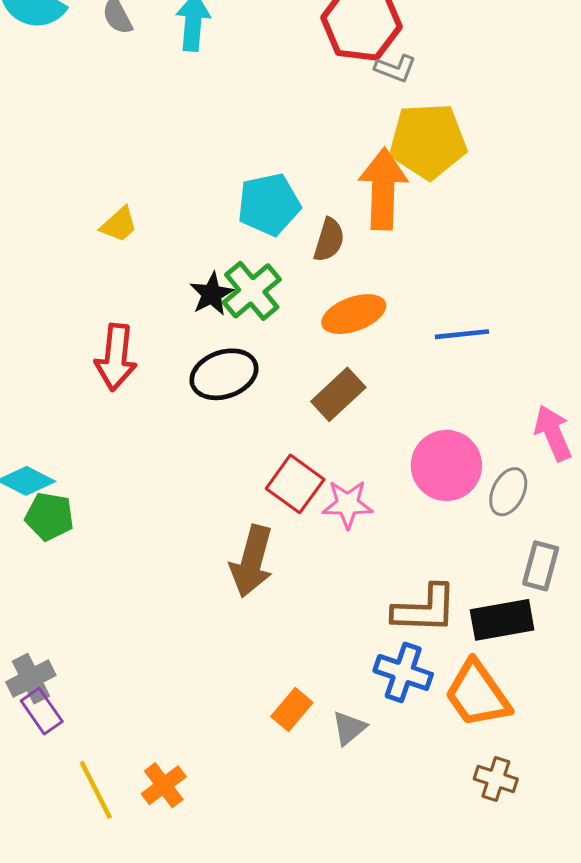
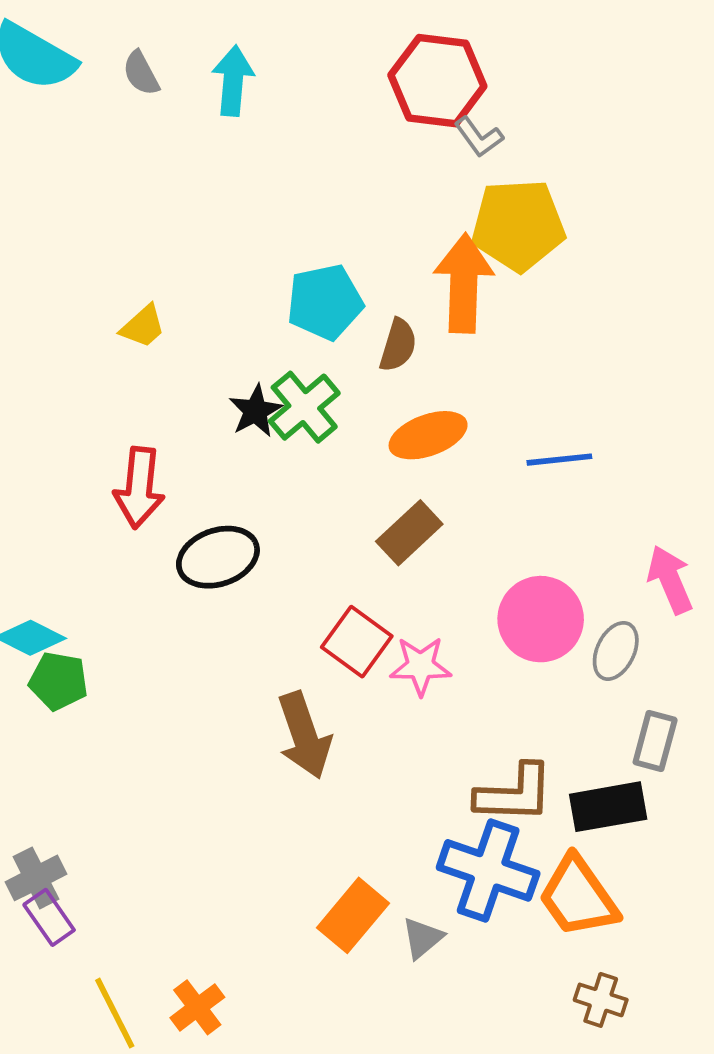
gray L-shape: (395, 68) -> (479, 137), turned 33
black ellipse: (224, 374) -> (218, 557), moved
brown arrow: (252, 561) -> (304, 735), turned -34
blue cross: (403, 672) -> (488, 870), size x1.4
orange rectangle: (292, 710) -> (353, 915), size x1.4

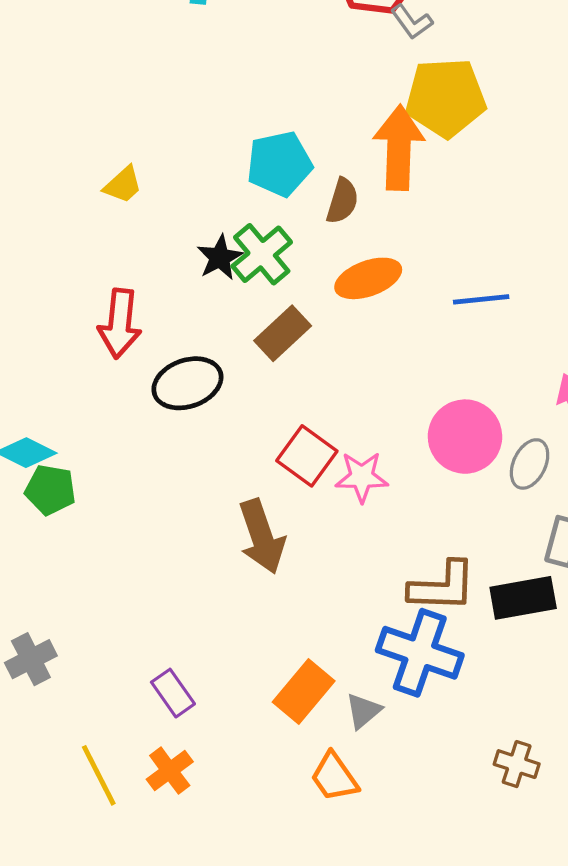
brown rectangle: (409, 533) -> (283, 333), moved
orange trapezoid: (578, 897) -> (334, 777), moved, size x0.7
purple rectangle: (49, 917) -> (173, 693), moved

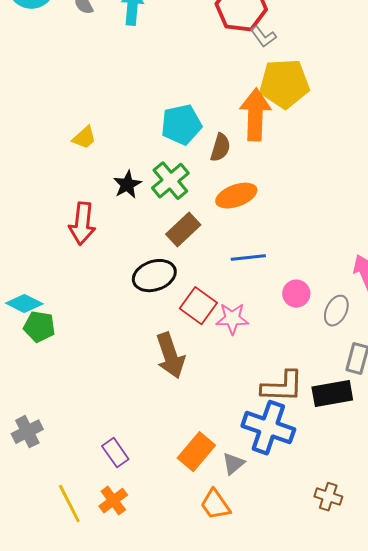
black star: (220, 257) -> (127, 185), moved
blue line: (481, 299) -> (248, 258), moved
black ellipse: (187, 383) -> (154, 276), moved
pink circle: (465, 437) -> (296, 294), size x0.6

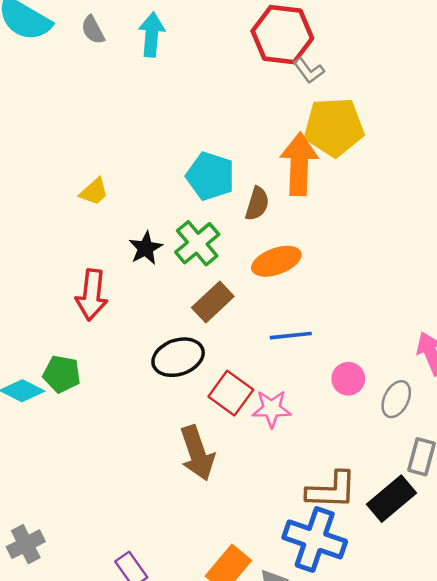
cyan pentagon: (181, 125) -> (210, 176), turned 30
green pentagon: (39, 327) -> (62, 374), moved
black rectangle: (332, 394) -> (391, 499), turned -30

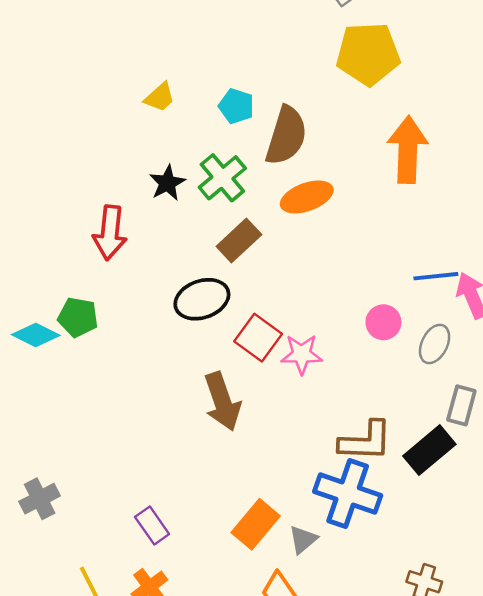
orange arrow: (299, 164) -> (408, 150), moved
cyan pentagon: (210, 176) -> (236, 106), size x0.7
yellow trapezoid: (94, 192) -> (160, 97), moved
brown semicircle: (257, 204) -> (286, 136), size x1.6
blue line: (291, 336) -> (436, 276), moved

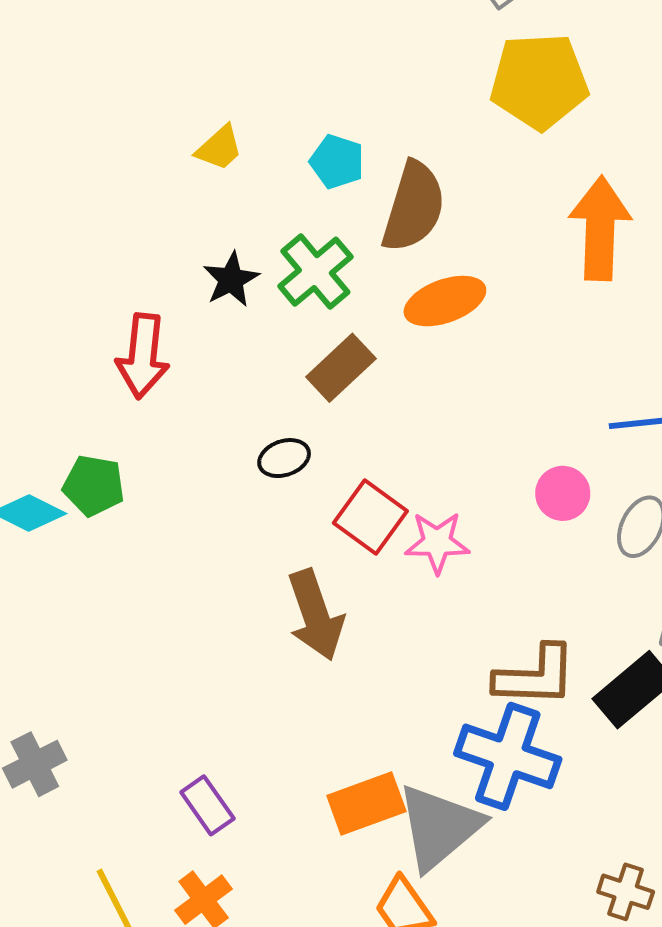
black ellipse: (202, 299) -> (284, 458), size x0.6
orange rectangle: (256, 524) -> (366, 803), turned 30
gray triangle: (303, 540) -> (439, 827), size x2.0

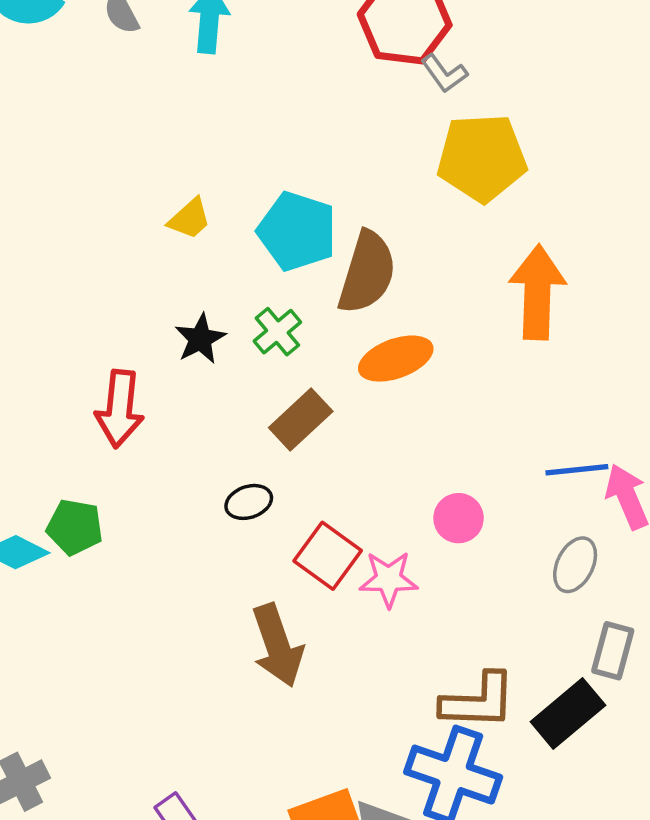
cyan pentagon: (337, 162) -> (297, 231), size x1.6
green cross: (315, 272) -> (277, 332), size x0.7
pink circle: (563, 493) -> (459, 518), moved

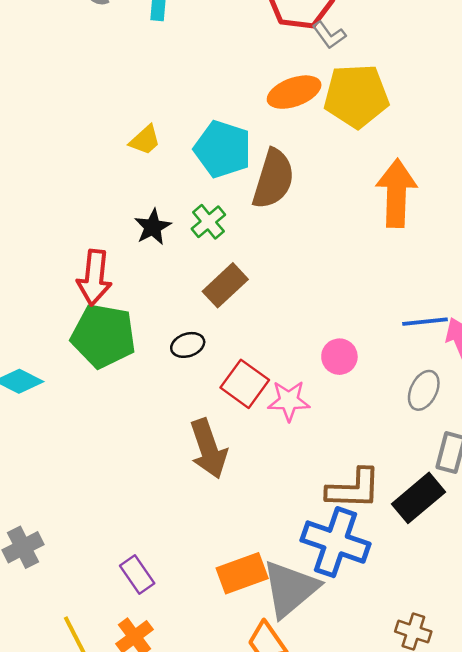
orange ellipse: (396, 359) -> (294, 92), moved
green pentagon: (75, 527) -> (103, 336), moved, size x1.6

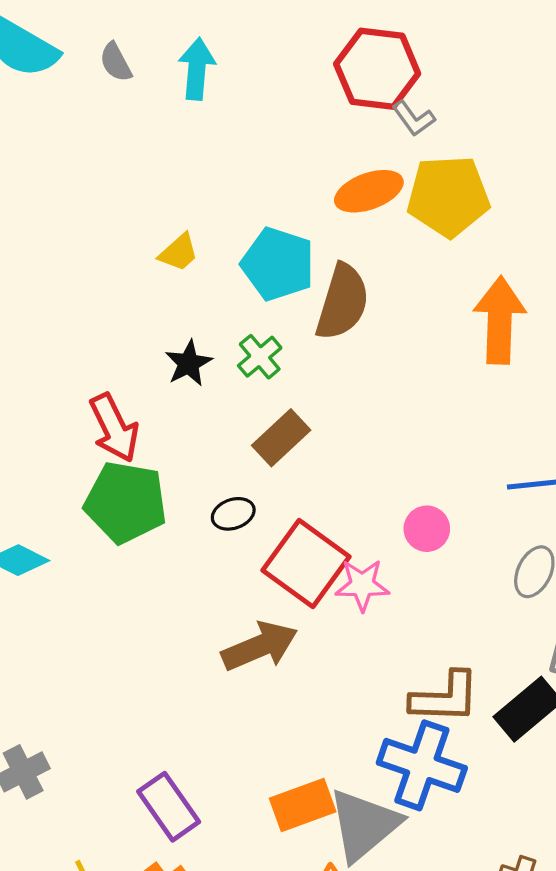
red arrow: (94, 278) -> (114, 428), turned -32
red square: (245, 384) -> (306, 563), size x1.4
brown arrow: (208, 449) -> (260, 646), turned -94
purple rectangle: (137, 574) -> (169, 807), size x1.4

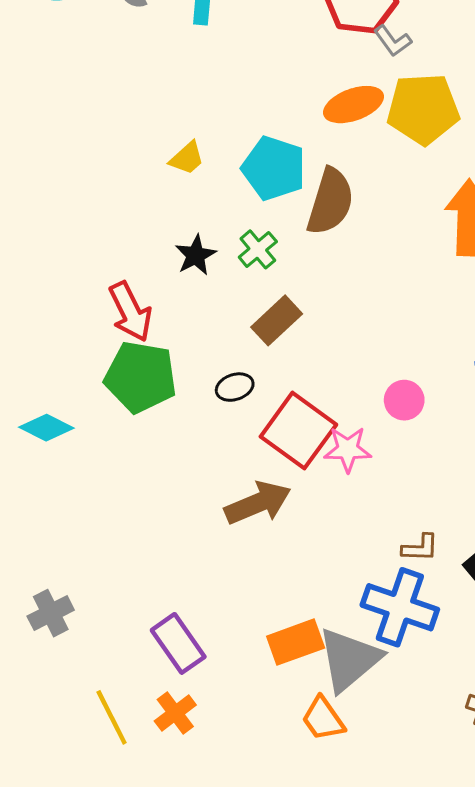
brown L-shape: (445, 697) -> (420, 548), size x0.6

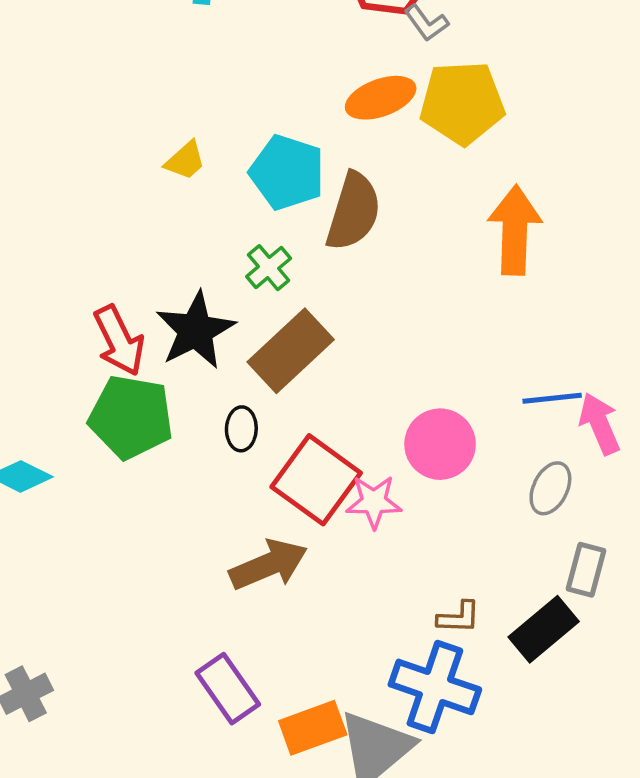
black star: (196, 255) -> (196, 330), moved, size x1.6
brown rectangle: (277, 320) -> (291, 351), size x1.4
black ellipse: (235, 387) -> (241, 429), turned -69
pink circle: (404, 400) -> (440, 444), size x1.5
purple rectangle: (178, 643) -> (228, 689), moved

